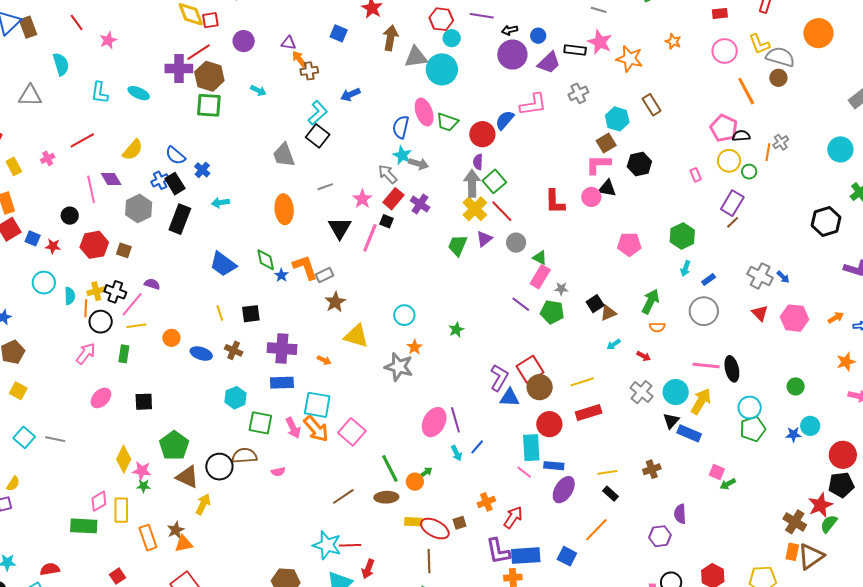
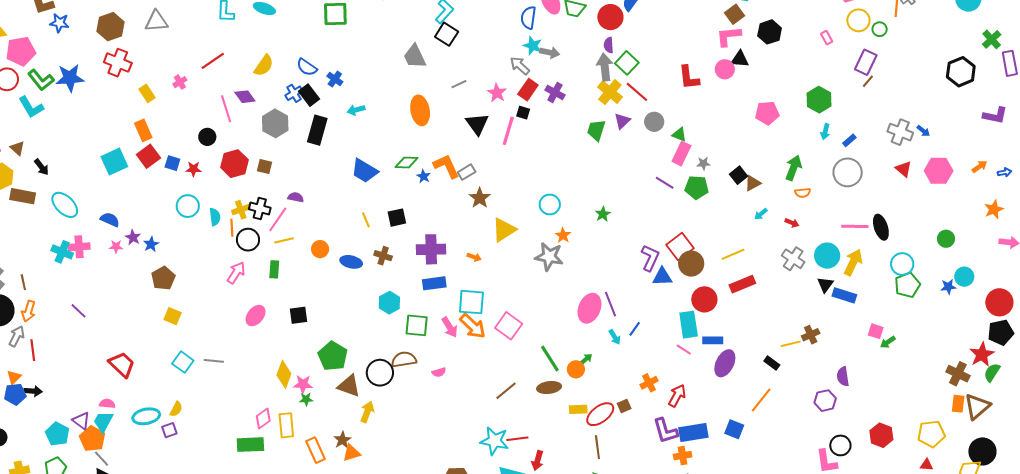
green diamond: (266, 260) -> (406, 163), turned -70
yellow triangle: (356, 336) -> (504, 230), turned -44
yellow line: (607, 472) -> (791, 344), moved
red ellipse: (435, 529) -> (600, 414), turned -60

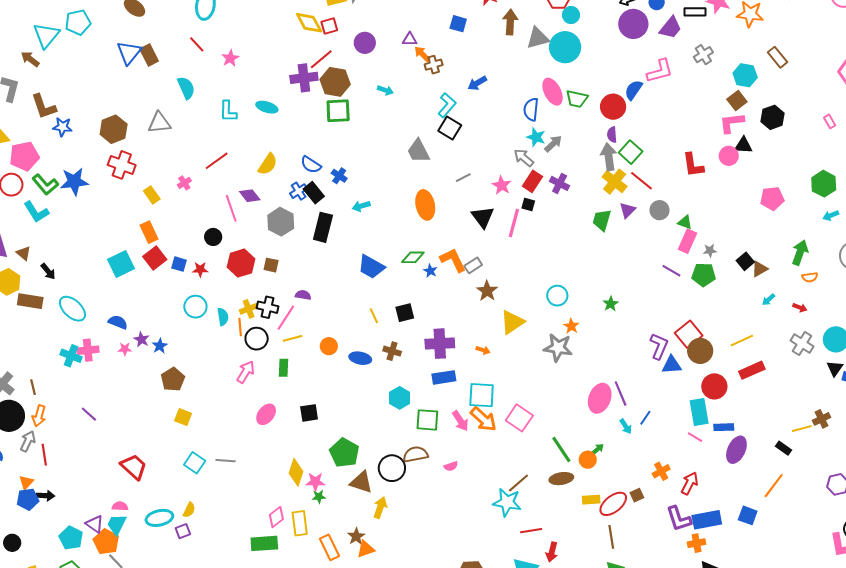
gray arrow: (550, 52) -> (553, 144), turned -54
cyan arrow: (825, 132) -> (831, 215), turned 56
cyan star: (494, 441) -> (507, 502), moved

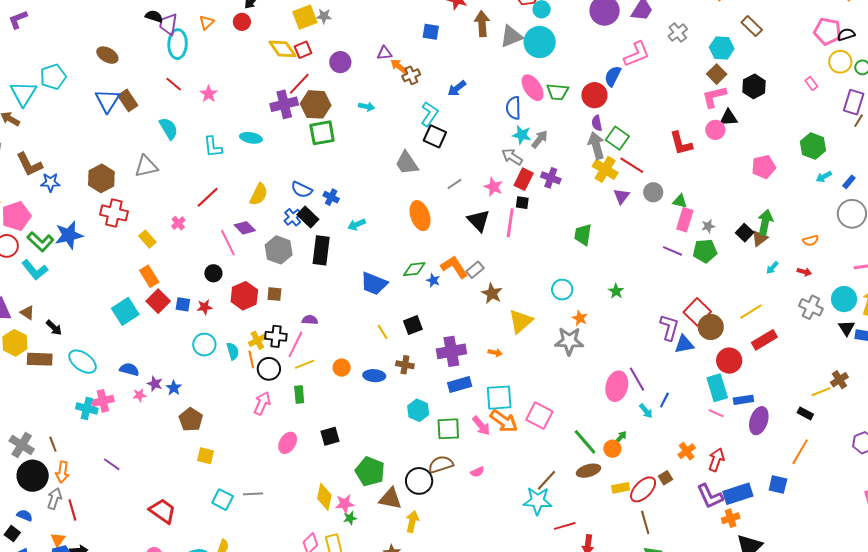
green trapezoid: (602, 220) -> (583, 235), moved
green arrow: (800, 253) -> (765, 222), moved

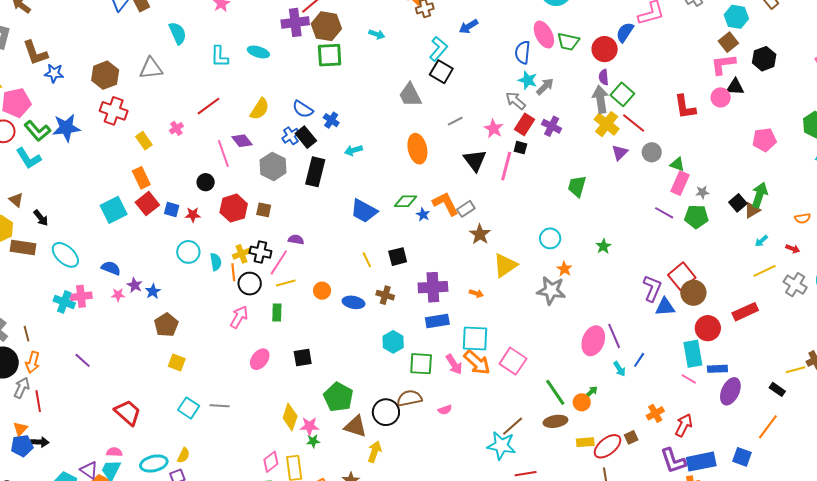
yellow line: (751, 312) -> (765, 271), moved

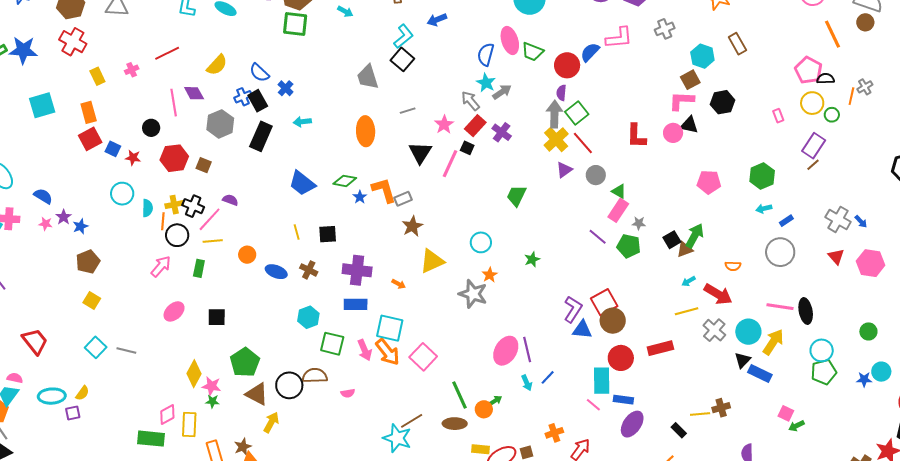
cyan square: (114, 210) -> (42, 105), moved
red arrow: (793, 249) -> (718, 294), size x2.0

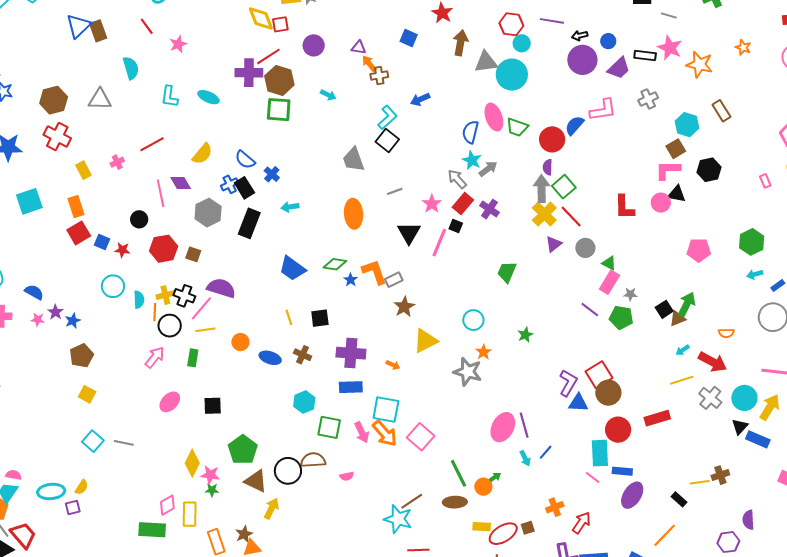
purple semicircle: (230, 200) -> (221, 288), size x1.8
red trapezoid: (35, 341) -> (23, 535), moved

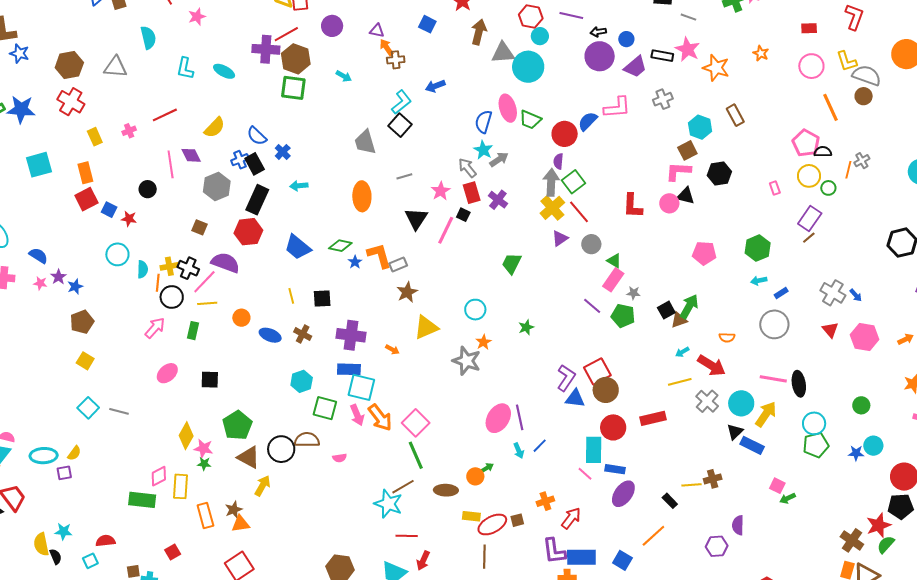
red rectangle: (463, 204) -> (472, 193), turned -60
red hexagon: (164, 249) -> (248, 232), moved
cyan square: (386, 409) -> (361, 387), moved
green line: (458, 473) -> (416, 455), moved

